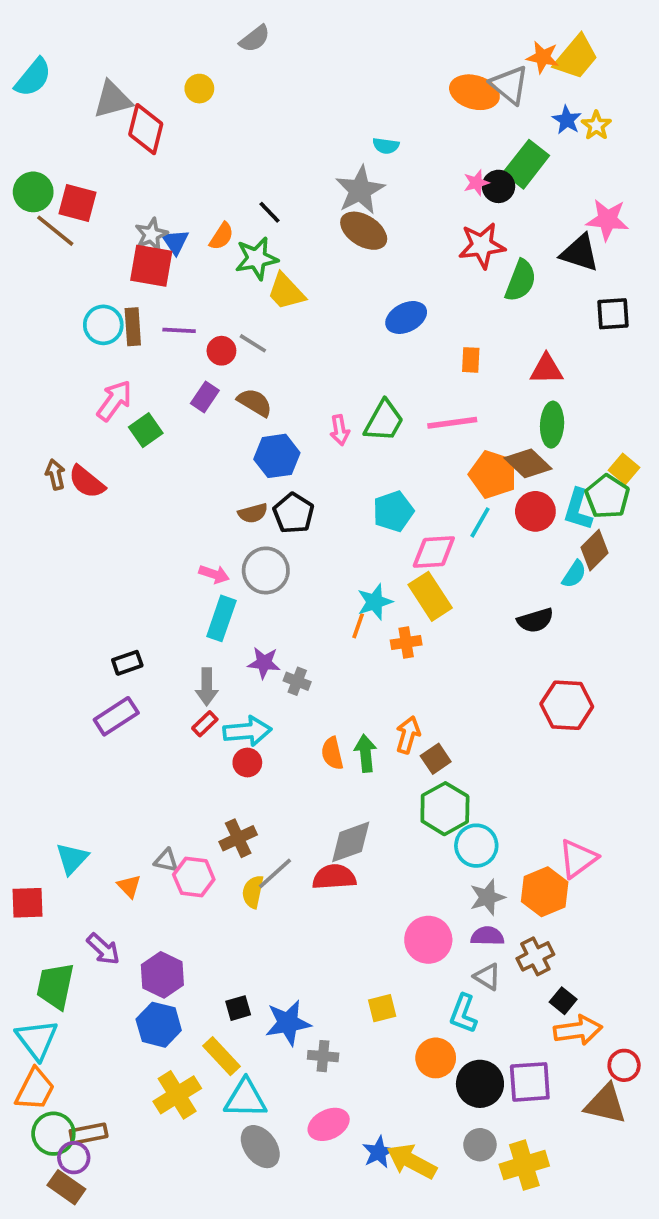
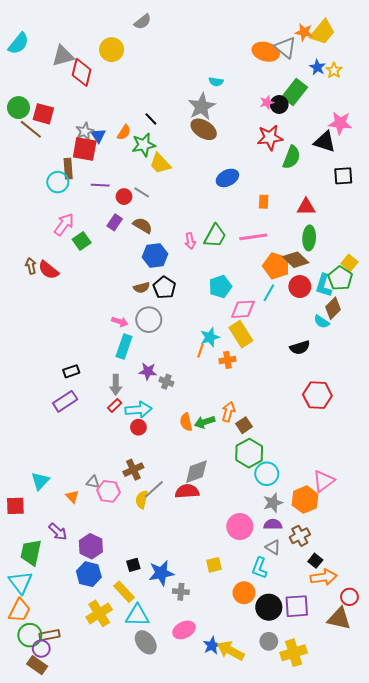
yellow circle: (199, 89) -> (112, 50), size x1.5
brown rectangle: (133, 327) -> (68, 169), moved
cyan semicircle: (574, 574) -> (322, 322), turned 91
green arrow: (366, 753) -> (205, 422), turned -102

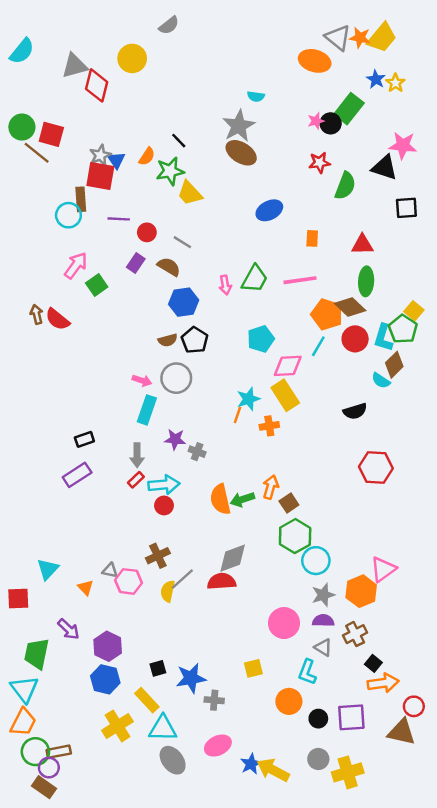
gray triangle: (285, 48) -> (338, 38), moved
red star: (270, 138) -> (320, 163), size x0.7
gray line: (142, 192) -> (182, 242), moved
orange semicircle: (186, 422) -> (220, 499), size x1.4
black circle: (269, 607) -> (318, 719), size x0.6

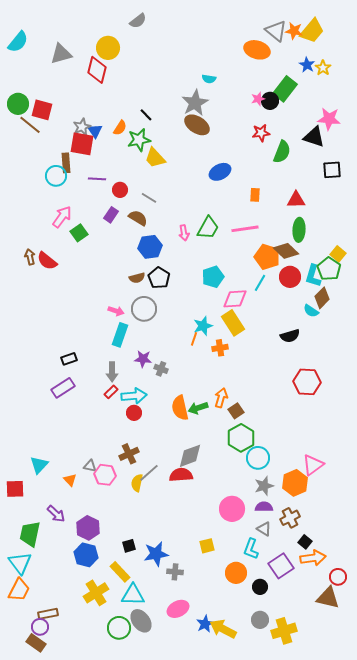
red diamond: (97, 85) -> (97, 70), moved
purple square: (351, 717) -> (281, 566), moved, turned -30
green circle: (35, 752) -> (119, 628), moved

